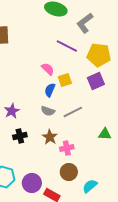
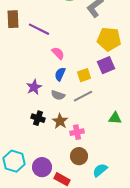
purple line: (67, 46) -> (39, 29), moved
yellow square: (65, 80) -> (84, 75), moved
purple star: (12, 111) -> (34, 87), moved
black cross: (20, 136) -> (38, 118), moved, turned 32

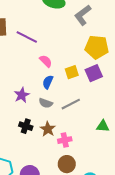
yellow square: (84, 75) -> (72, 72), moved

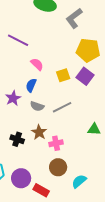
purple square: (94, 73) -> (85, 76), turned -30
blue semicircle: (48, 82) -> (31, 85), moved
black cross: (26, 126) -> (17, 139), moved

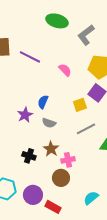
pink semicircle: (37, 64) -> (65, 70), moved
yellow square: (63, 75) -> (80, 105), moved
gray line: (62, 107) -> (86, 129), moved
brown circle: (58, 167) -> (61, 178), moved

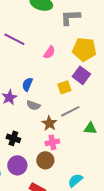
gray L-shape: (86, 35) -> (70, 17), turned 35
pink semicircle: (65, 70) -> (49, 52), turned 80
brown star: (51, 149) -> (49, 123), moved
purple circle: (33, 195) -> (17, 165), moved

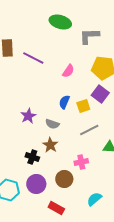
blue semicircle: (27, 84) -> (64, 102), moved
brown star: (49, 123) -> (50, 145), moved
pink cross: (52, 142) -> (81, 162), moved

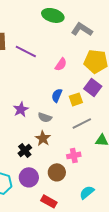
gray L-shape: (89, 36) -> (82, 29), turned 35
black cross: (32, 157) -> (25, 150), turned 32

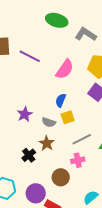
pink semicircle: (61, 64) -> (65, 69), size x1.5
yellow square: (76, 99) -> (68, 117), moved
gray line: (82, 123) -> (82, 139), moved
purple circle: (29, 177) -> (36, 193), moved

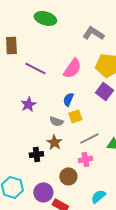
green ellipse: (57, 20) -> (45, 18), moved
purple line: (30, 56) -> (35, 68), moved
purple star: (25, 114) -> (28, 104), moved
black cross: (29, 155) -> (36, 154), turned 32

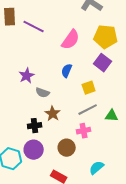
purple line: (35, 68) -> (34, 27), moved
yellow square: (75, 116) -> (89, 88), moved
gray semicircle: (56, 121) -> (43, 93), moved
purple circle: (43, 192) -> (34, 150), moved

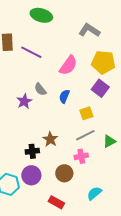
gray semicircle: (43, 93) -> (40, 89), moved, turned 32
green triangle: (112, 116) -> (109, 141), turned -32

